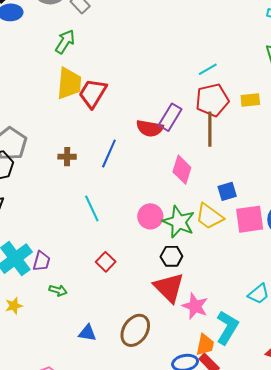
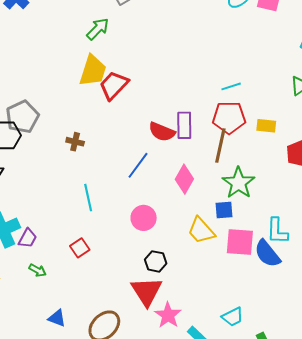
purple rectangle: (170, 117) -> (184, 125), turned -44
blue line: (109, 153) -> (138, 165), moved
green star: (179, 222) -> (238, 183), moved
red square: (106, 262) -> (80, 248), moved

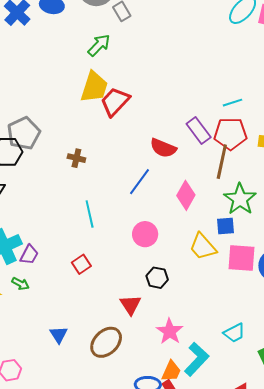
purple rectangle: (184, 125) -> (199, 130), moved, turned -36
green arrow: (38, 270) -> (20, 284), moved
red triangle: (147, 291) -> (130, 305), moved, size x0.7
blue triangle: (57, 318) -> (59, 335), turned 36

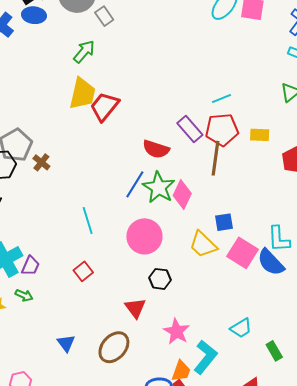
brown cross: (76, 158) -> (41, 162), moved, turned 30
green star: (240, 199) -> (159, 187), moved
pink circle: (145, 234) -> (144, 236), size x1.4
pink square: (241, 258) -> (242, 253), turned 32

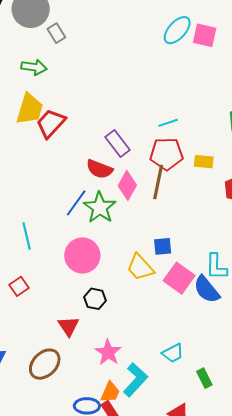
green arrow: (84, 52) -> (34, 67), turned 55
purple rectangle: (190, 129) -> (117, 143), moved
pink diamond: (182, 194) -> (127, 185), moved

